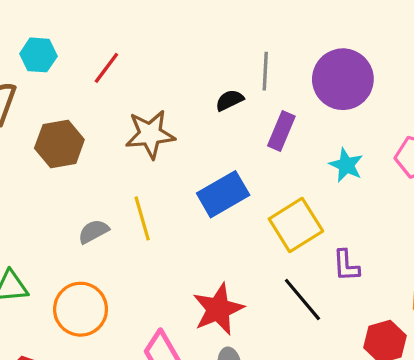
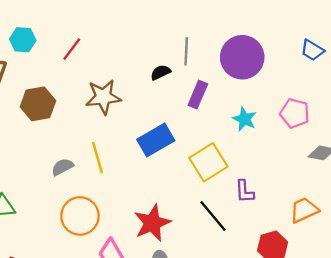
orange circle: (81, 309) -> (80, 216), moved

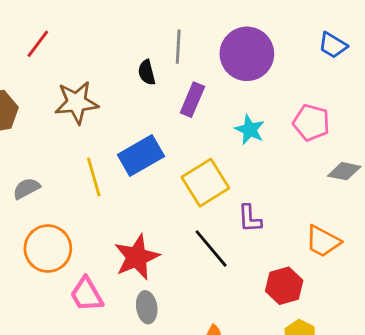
black semicircle: (160, 72) -> (147, 72), turned -78
yellow line: (97, 158) -> (94, 177), moved
orange trapezoid: (304, 210) -> (323, 241), turned -128

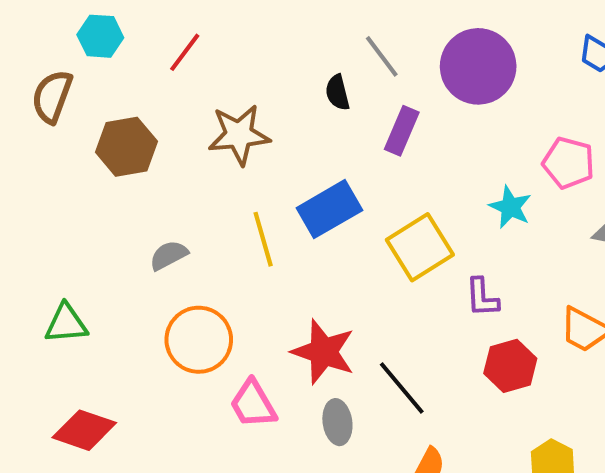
gray line: (178, 47) -> (382, 56), turned -40
cyan star: (250, 130) -> (510, 207), moved
black line: (211, 249) -> (402, 388), moved
red star: (137, 257) -> (323, 352), turned -30
red hexagon: (284, 286) -> (510, 366), moved

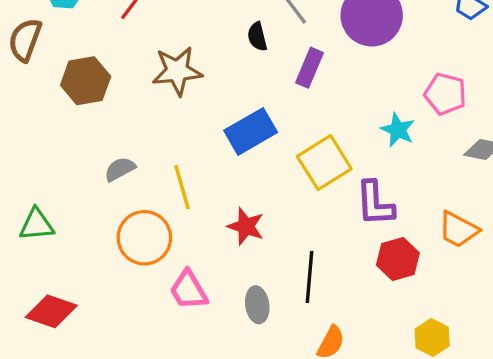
yellow line: (263, 239) -> (182, 187), moved
purple L-shape: (482, 297) -> (375, 203), size x1.4
red star: (323, 352) -> (246, 226), moved, size x0.7
black line: (402, 388) -> (310, 277), turned 45

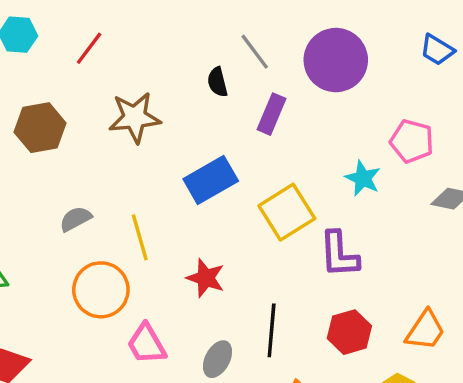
orange trapezoid: (458, 230) -> (425, 330), moved, turned -84
red hexagon: (398, 259) -> (349, 332), moved
gray ellipse: (257, 305) -> (217, 359), turned 36

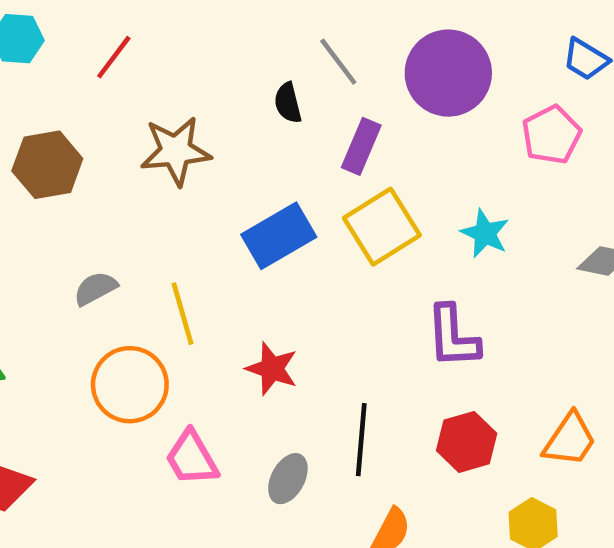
pink pentagon: (412, 141) -> (551, 135), moved, turned 30
yellow square: (287, 212) -> (382, 227), moved

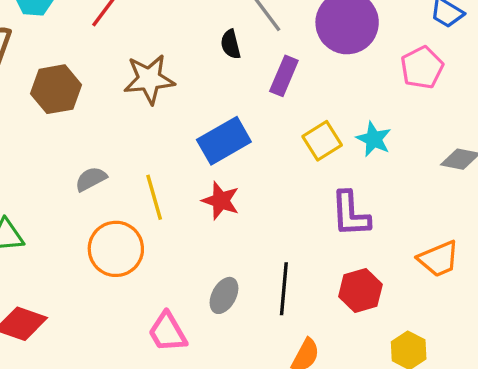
yellow square: (382, 227) -> (322, 141), moved, size x0.7
red star: (272, 369) -> (221, 201), moved
orange trapezoid: (570, 440) -> (439, 259), moved, turned 33
pink trapezoid: (192, 458) -> (167, 332), moved
gray ellipse: (288, 479) -> (224, 295), moved

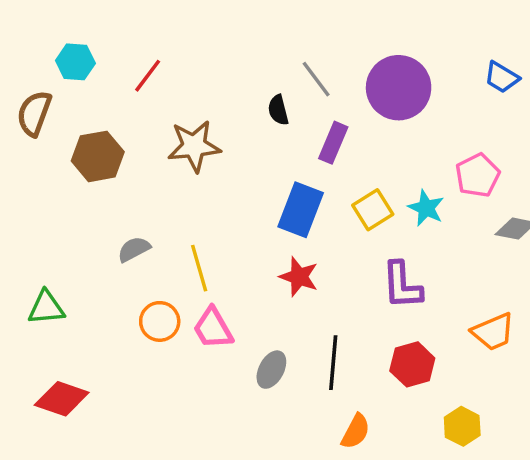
pink pentagon: (422, 68) -> (478, 175), moved
blue rectangle: (224, 141) -> (301, 210), moved, turned -39
red star: (221, 201) -> (299, 277), moved
orange circle: (116, 249) -> (160, 321), size x0.7
pink trapezoid: (167, 332) -> (213, 328), moved

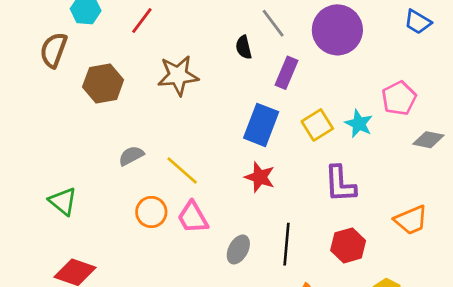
yellow line: (199, 268) -> (182, 170), turned -33
green triangle: (46, 308) -> (63, 201), turned 44

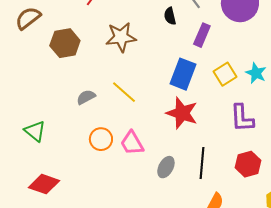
brown semicircle: (54, 50) -> (28, 18), turned 32
yellow line: (182, 170) -> (124, 92), moved
red star: (260, 177) -> (182, 113), size x1.4

